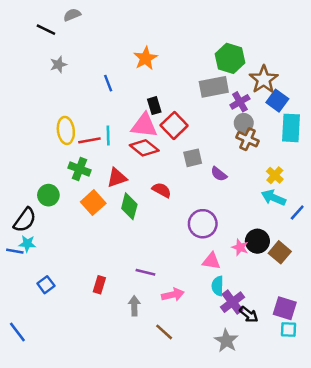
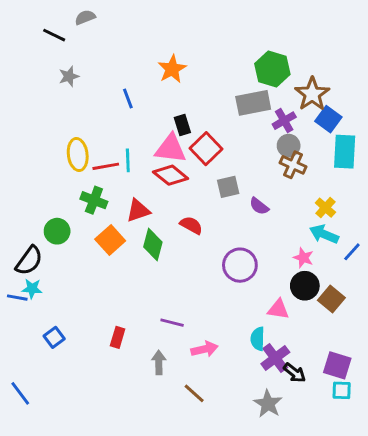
pink star: (240, 247) -> (303, 258), moved
pink triangle: (211, 261) -> (278, 309), moved

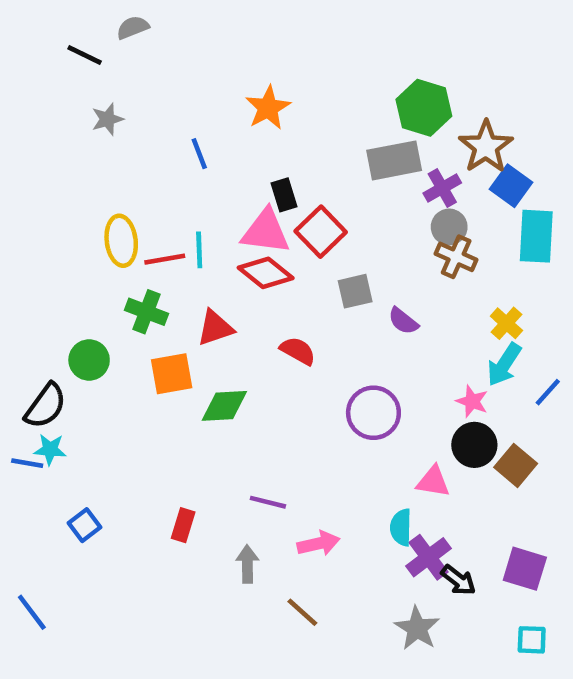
cyan arrow: (324, 234) -> (504, 365), turned -80
orange square: (110, 240) -> (172, 374), turned 32
green diamond: (153, 244) -> (224, 406), moved, turned 72
cyan square: (342, 390) -> (532, 640), moved

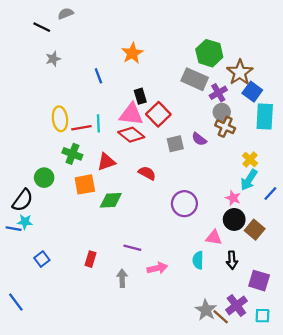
gray rectangle: (394, 160) -> (195, 79), turned 35
purple semicircle: (403, 321) -> (199, 139), moved
purple cross: (429, 557) -> (236, 305), moved
black arrow: (458, 580) -> (232, 260), moved, turned 48
brown line: (302, 612) -> (221, 317), moved

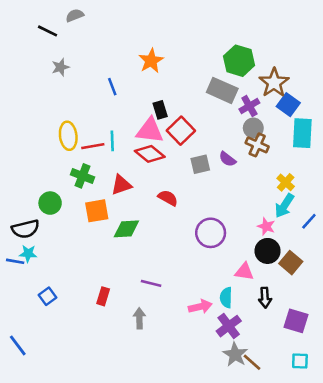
black semicircle: (23, 200) -> (25, 229), turned 40
pink arrow: (157, 268) -> (200, 307), moved
purple cross: (236, 305) -> (229, 326), moved

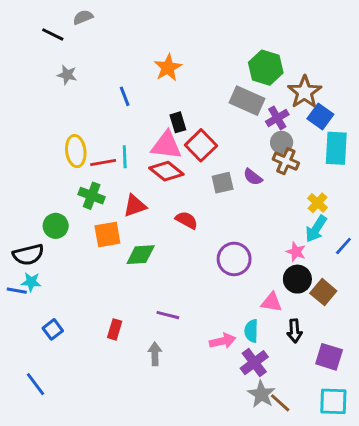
gray star: (60, 67) -> (67, 75), turned 30
blue line: (18, 345) -> (35, 384), moved
cyan square: (300, 361) -> (333, 401), size x1.5

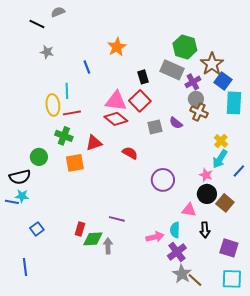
black rectangle: (178, 122) -> (143, 77), moved
cyan line: (125, 157) -> (67, 91), moved
green diamond: (141, 255) -> (93, 239), moved
blue line: (35, 384) -> (25, 267), turned 30

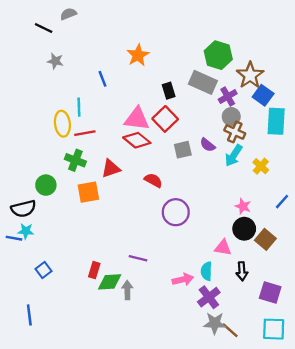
cyan arrow: (220, 159) -> (234, 156), moved
purple circle: (163, 180) -> (176, 212), moved
gray star: (182, 274) -> (215, 323), turned -30

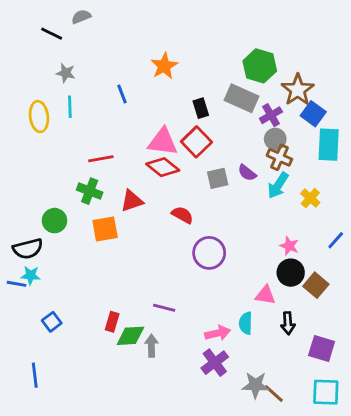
cyan line: (79, 107) -> (70, 107), moved
yellow ellipse: (62, 124) -> (39, 117), moved
purple cross: (209, 297) -> (215, 363), moved

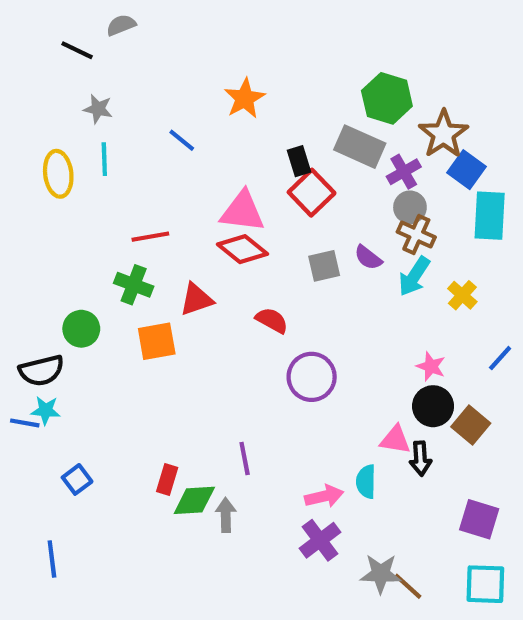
blue line: (122, 94) -> (182, 140), turned -30
red square: (196, 142) -> (312, 193), moved
purple line: (164, 308) -> (245, 459), turned 65
black arrow: (288, 323) -> (420, 459), moved

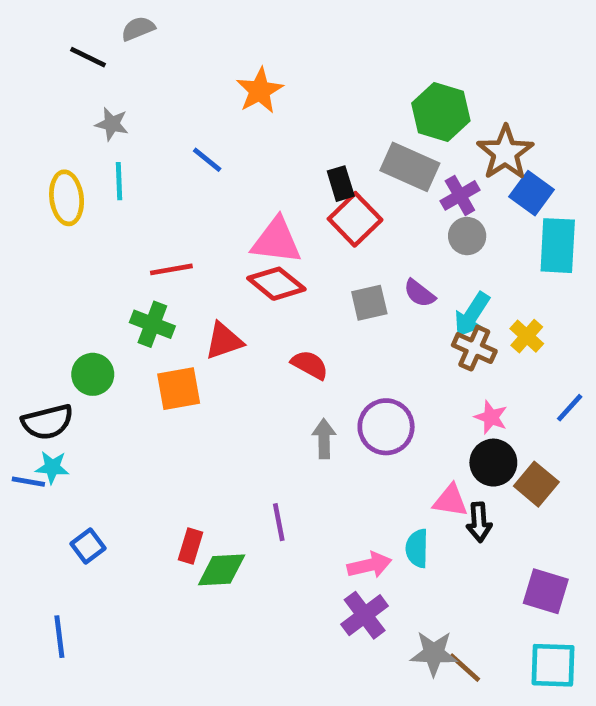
orange star: (245, 98) -> (260, 91), moved
brown cross: (416, 234) -> (474, 348), moved
purple circle: (312, 377) -> (386, 427), moved
gray arrow: (226, 515) -> (324, 439), moved

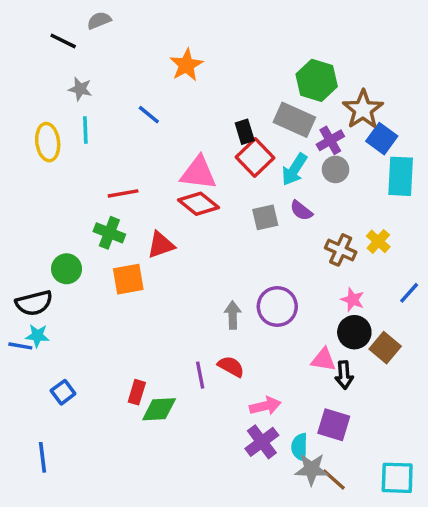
cyan arrow: (472, 315) -> (294, 169), moved
red semicircle: (310, 365) -> (231, 366), moved
cyan semicircle: (417, 548) -> (300, 447), moved
purple square: (546, 591) -> (334, 425), moved

